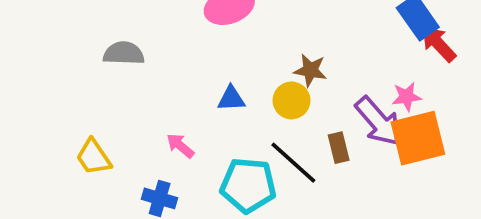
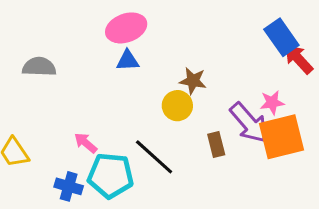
blue triangle: (231, 99) -> (128, 61), moved
black line: (293, 163) -> (154, 157), moved
cyan pentagon: (248, 185) -> (111, 176), moved

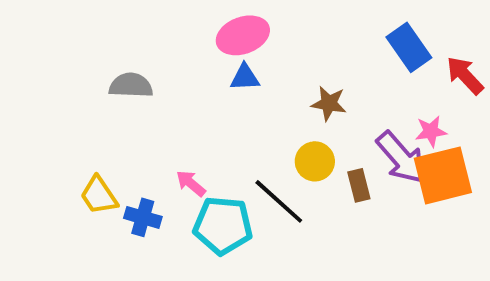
blue rectangle: (281, 37) -> (409, 47), moved
yellow circle: (177, 106) -> (315, 161), moved
blue cross: (69, 186) -> (143, 217), moved

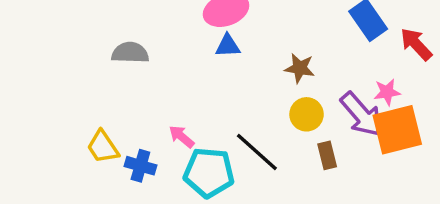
yellow circle: (315, 161) -> (307, 114), moved
brown rectangle: (359, 185) -> (327, 155), moved

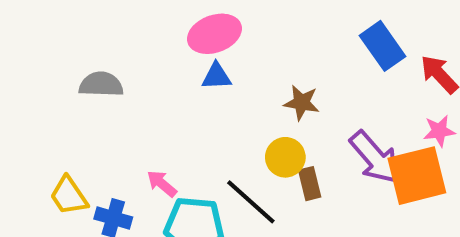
pink star: (387, 92) -> (439, 131), moved
yellow circle: (307, 114) -> (285, 157), moved
brown rectangle: (327, 155) -> (310, 184), moved

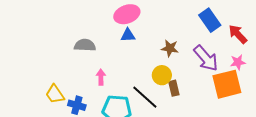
gray semicircle: (101, 84) -> (85, 45), moved
purple arrow: (374, 157) -> (206, 58), moved
pink arrow: (162, 184) -> (101, 77), moved, turned 49

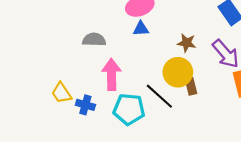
yellow circle: (162, 75) -> (178, 72), size x1.4
pink arrow: (101, 77) -> (112, 74), size x1.8

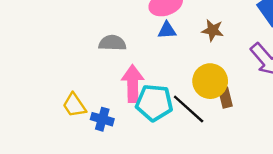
brown star: (187, 43) -> (213, 30), moved
cyan pentagon: (129, 109) -> (154, 103), moved

